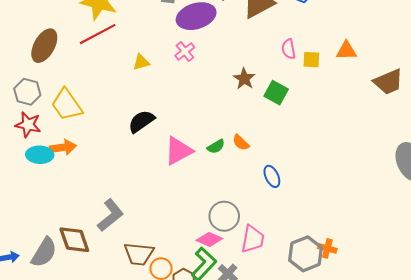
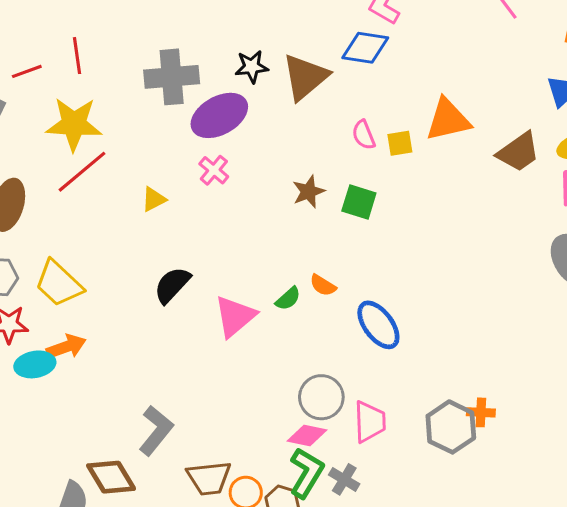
orange triangle: (346, 51) -> (448, 120), size x1.5
brown star: (244, 79) -> (309, 192), turned 30
blue ellipse: (272, 176) -> (378, 325), size x1.5

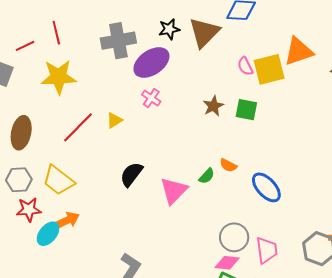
yellow square: (400, 143) -> (269, 69), size x1.8
red line: (82, 172) -> (78, 127), moved
cyan ellipse: (35, 364) -> (48, 234), turned -35

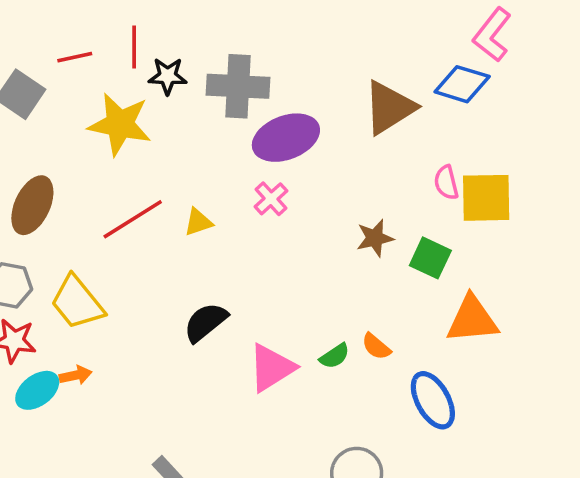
black star: (169, 29) -> (168, 76), moved
orange triangle: (299, 51) -> (472, 319), moved
orange arrow: (67, 220) -> (76, 375), size x0.7

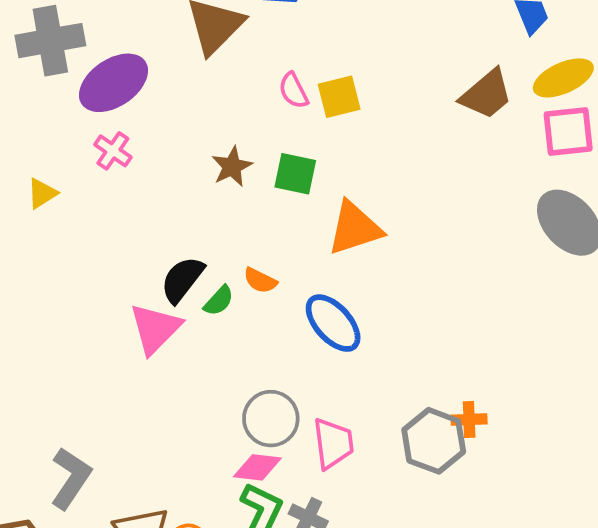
yellow square: (486, 198) -> (339, 97), size x0.7
black semicircle: (205, 322) -> (182, 279), moved

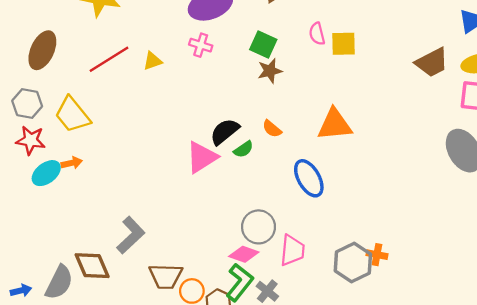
pink cross: (113, 151) -> (201, 45), turned -30
green square: (295, 174) -> (263, 44), moved
orange semicircle: (260, 280) -> (272, 129), moved

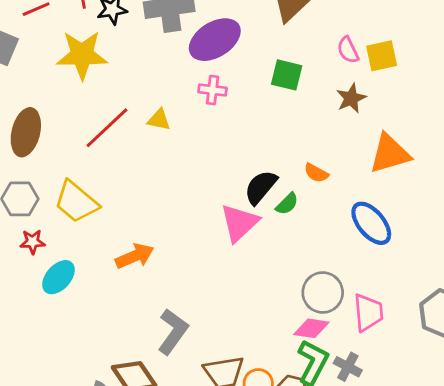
yellow triangle: (153, 61) -> (159, 120), turned 42
brown star: (270, 71) -> (351, 98), moved
red star: (31, 140) -> (33, 242), size x0.7
orange arrow: (72, 163) -> (135, 256), moved, size x1.5

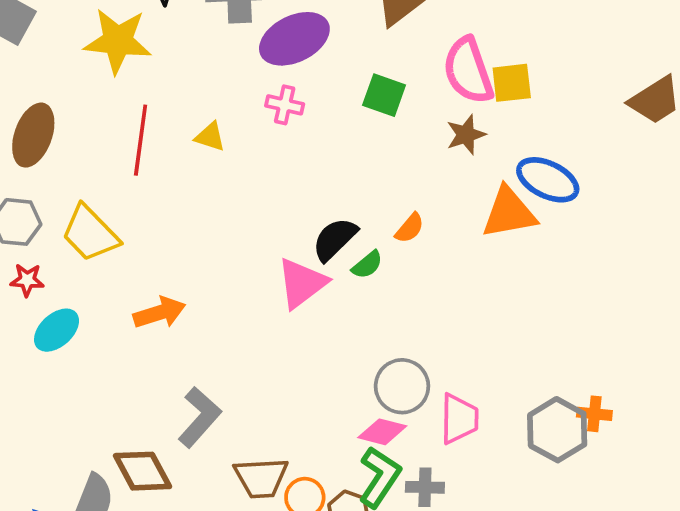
pink semicircle: (348, 50) -> (468, 71), size x1.8
red line: (107, 128) -> (141, 140), turned -45
orange semicircle: (316, 173) -> (410, 228), turned -85
blue ellipse: (371, 223) -> (548, 180), moved, turned -30
gray cross: (348, 367) -> (425, 487), turned -32

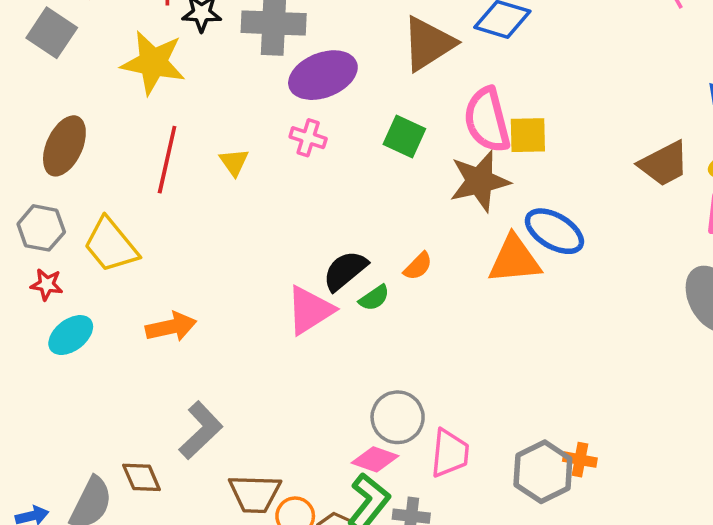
brown star: (466, 135) -> (480, 181), size x1.6
yellow triangle: (210, 137) -> (234, 162), turned 32
brown diamond: (142, 471) -> (142, 477), size x0.7

